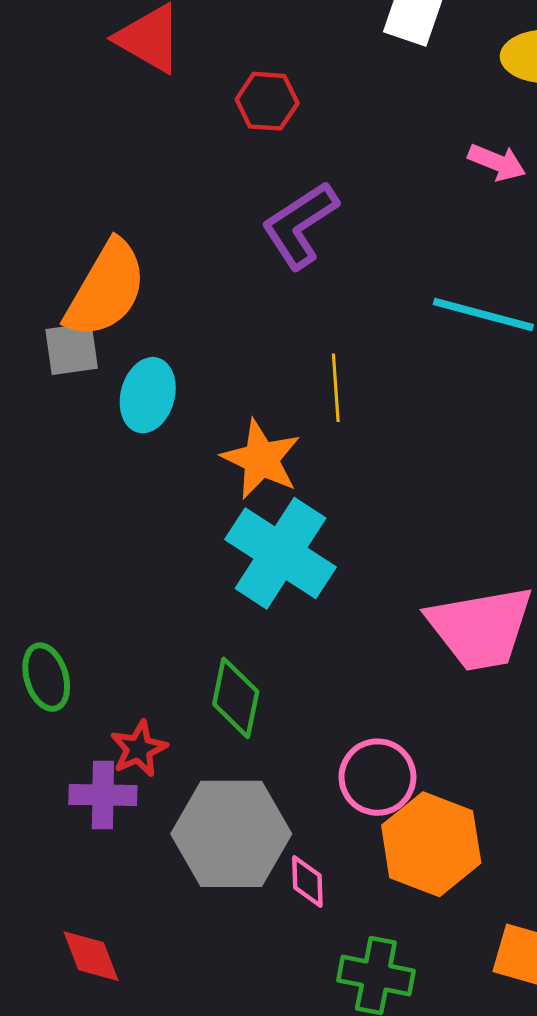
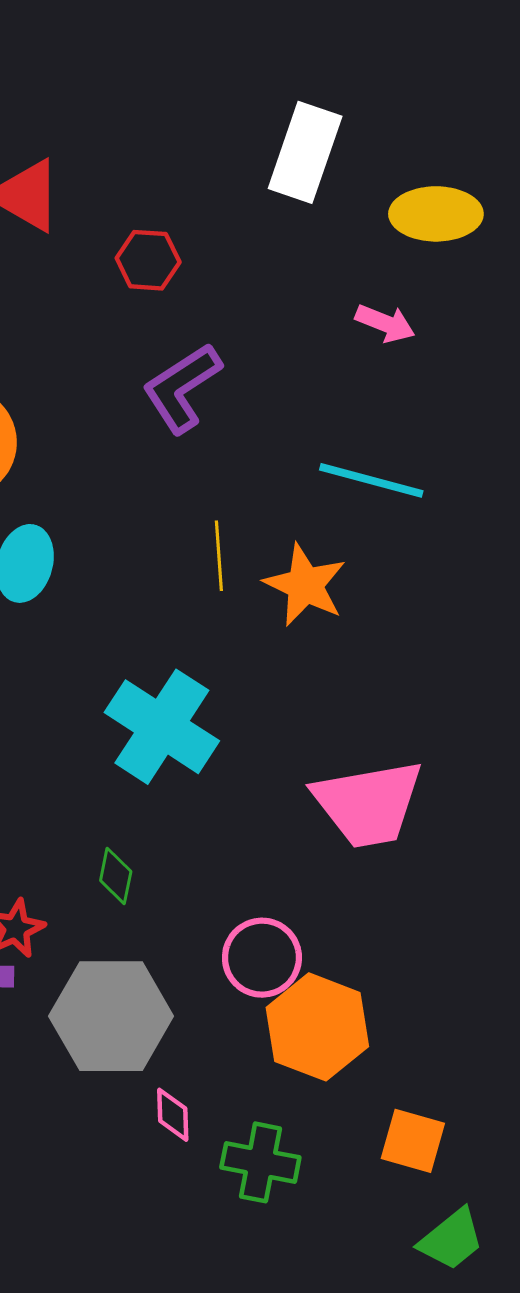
orange star: (261, 459) -> (305, 585), moved
green diamond: (236, 698) -> (116, 876), size x0.7
pink diamond: (307, 882) -> (173, 1115), moved

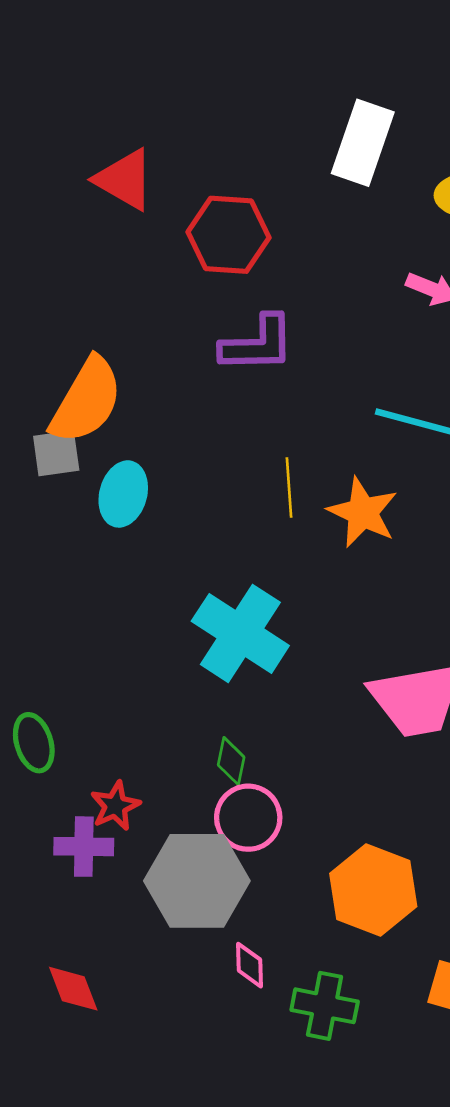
red hexagon: (148, 260) -> (228, 235), size x1.5
purple L-shape: (182, 388) -> (257, 344), turned -148
green diamond: (116, 876) -> (231, 761), moved
pink circle: (262, 958) -> (248, 818), moved

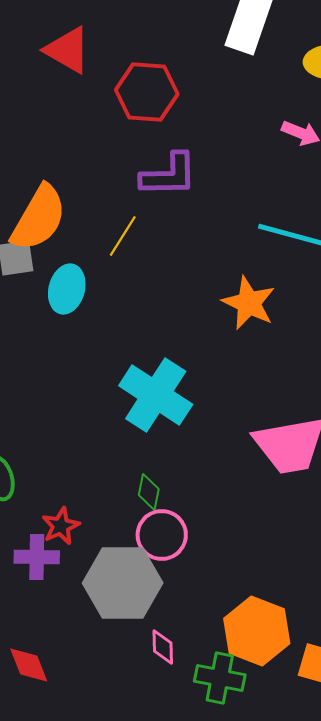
yellow line: (289, 487) -> (123, 236), moved, turned 36
orange hexagon: (373, 890) -> (257, 631), moved

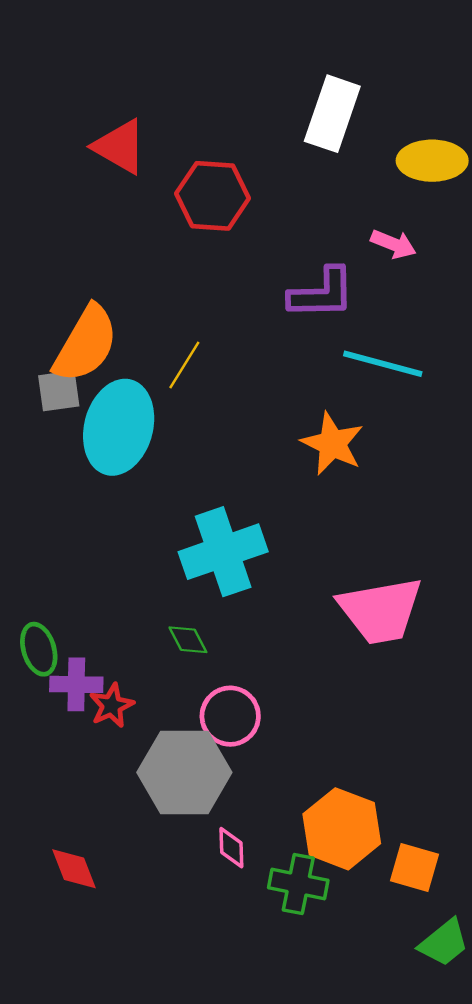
purple L-shape: (169, 175) -> (322, 293), moved
cyan ellipse: (67, 289) -> (119, 427), size x1.6
cyan cross: (156, 395) -> (223, 552), turned 38
green diamond: (149, 492) -> (188, 640), moved, turned -39
purple cross: (37, 557) -> (76, 684), moved

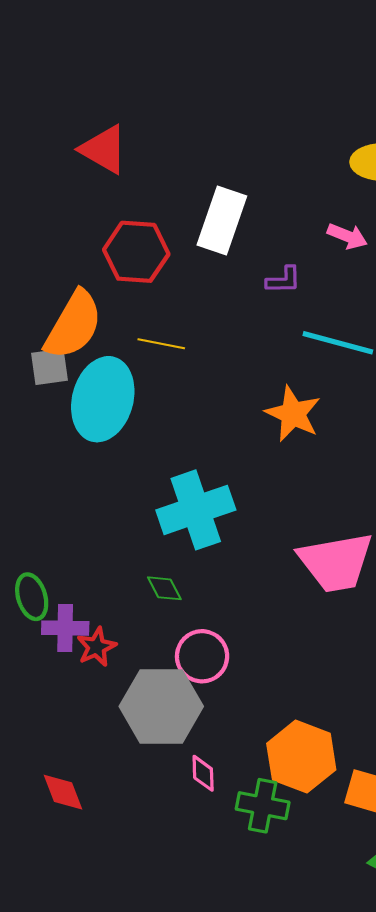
white rectangle: (332, 114) -> (222, 220), moved
red hexagon: (213, 196) -> (136, 252), moved
purple L-shape: (322, 293) -> (284, 280), size x0.6
yellow line: (184, 365) -> (161, 344), turned 69

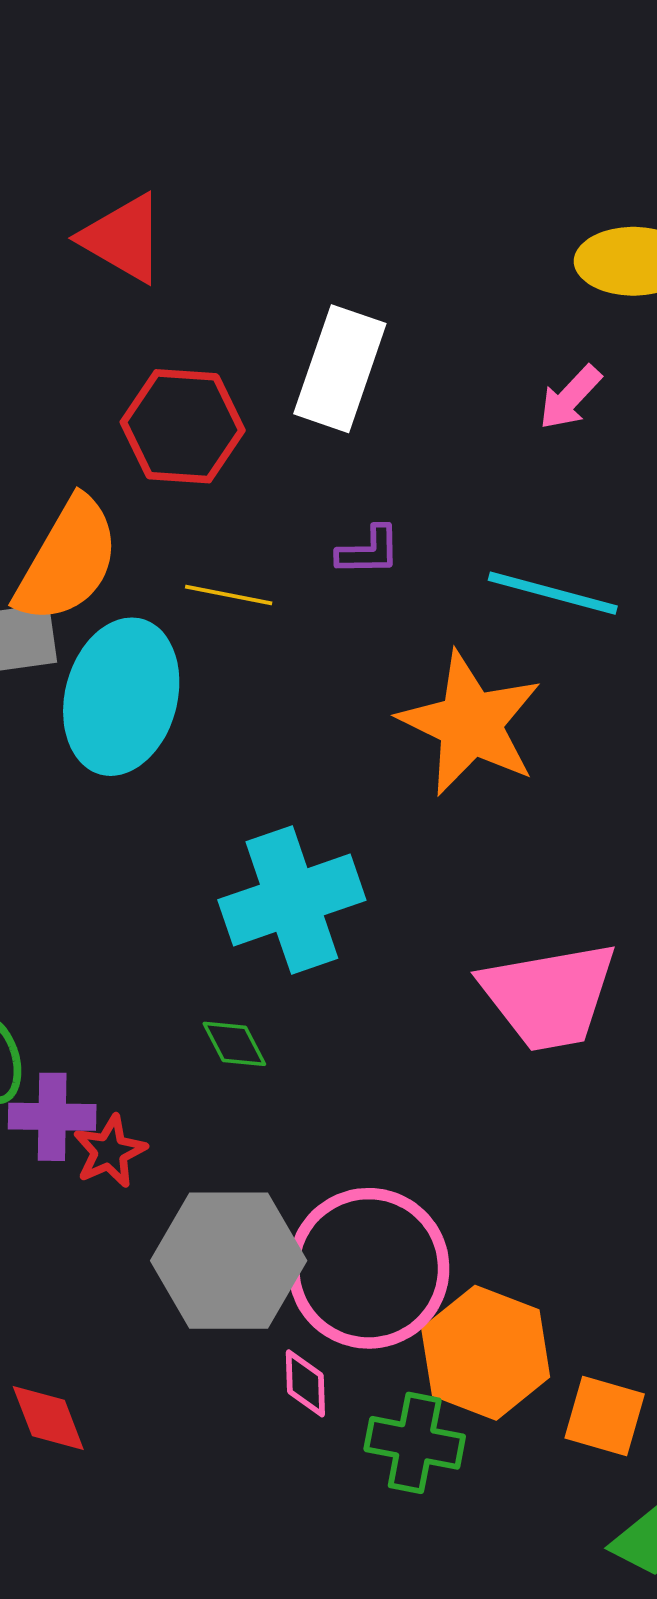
pink arrow: (347, 236) -> (570, 397), turned 111
purple L-shape: (284, 280) -> (369, 551), moved
orange star: (293, 414) -> (470, 724), size x1.4
pink circle: (202, 656) -> (369, 1268), moved, size x1.6

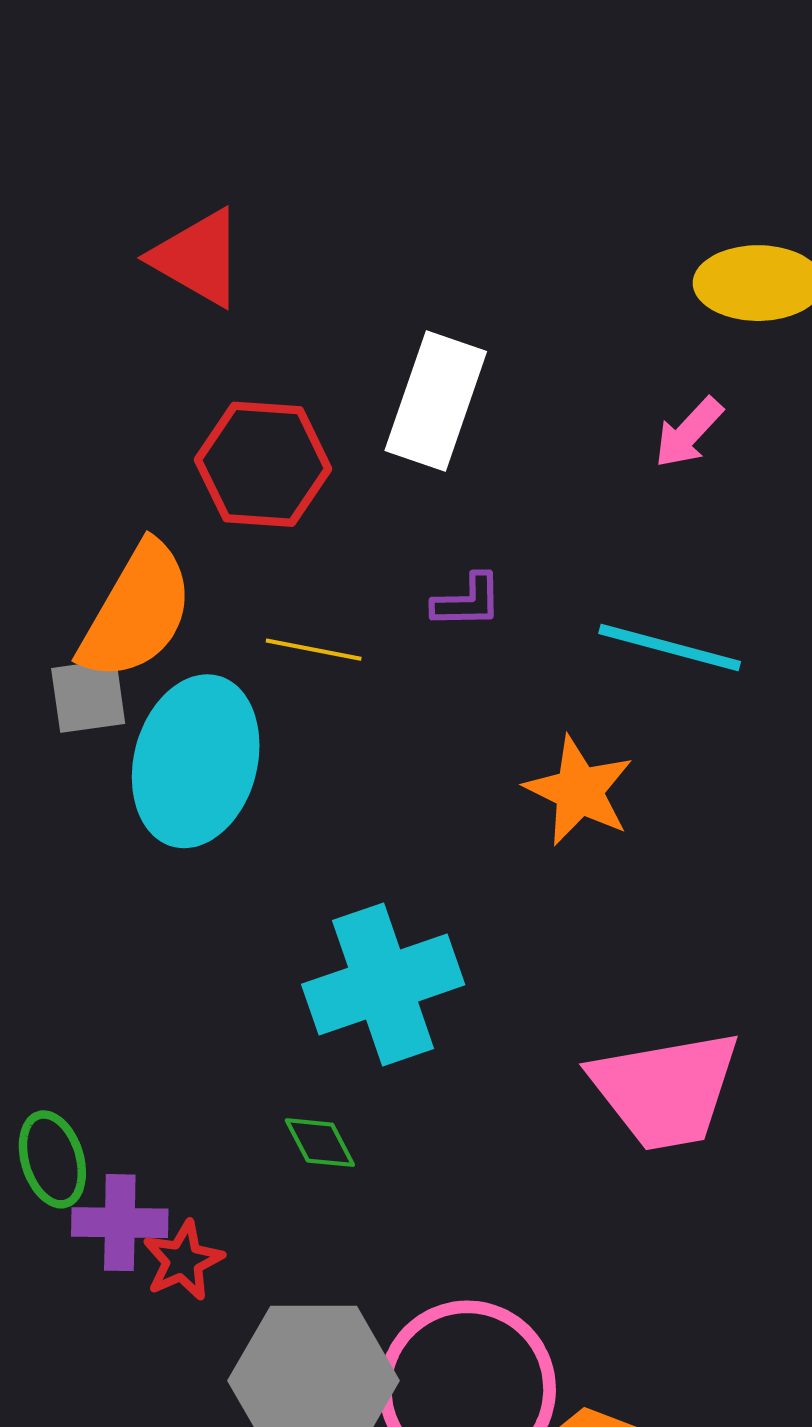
orange star: (470, 724) -> (579, 791), size x0.7

